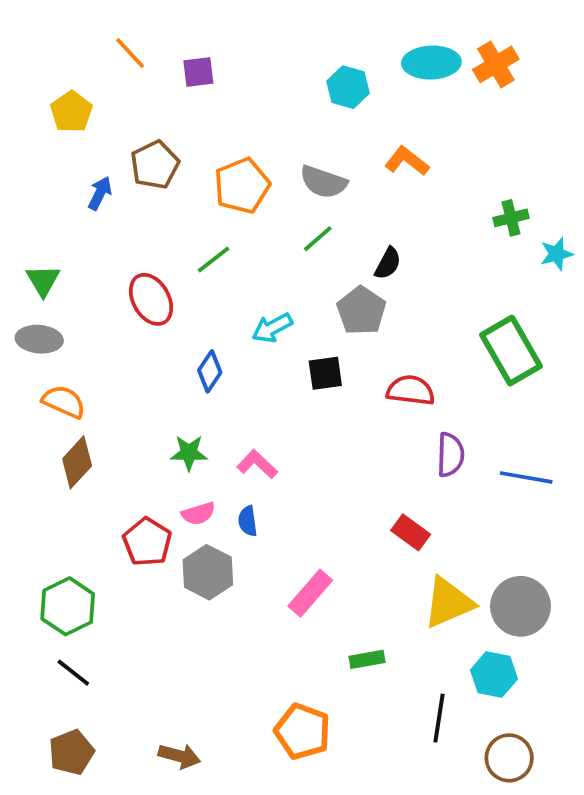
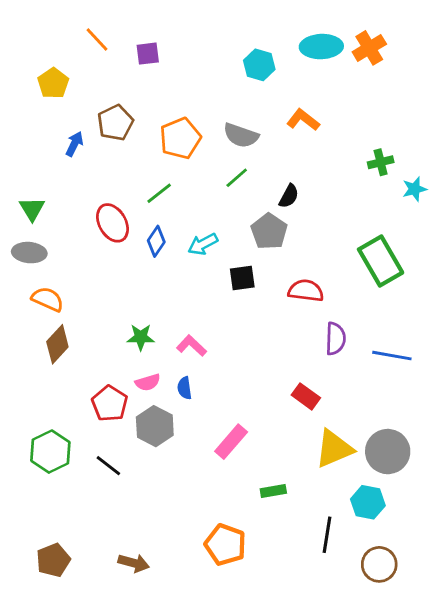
blue diamond: (210, 371) -> (156, 241), moved
black line: (73, 673) -> (108, 466), moved

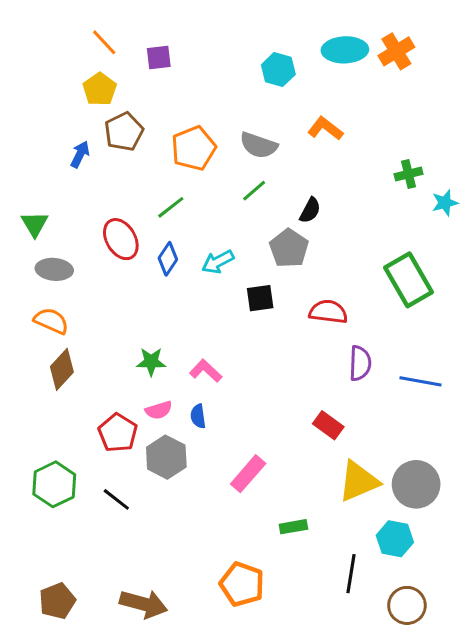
yellow pentagon: (53, 83) -> (100, 89), moved
gray ellipse: (29, 253) -> (54, 269), moved
brown arrow: (134, 563) -> (144, 604), size x1.4

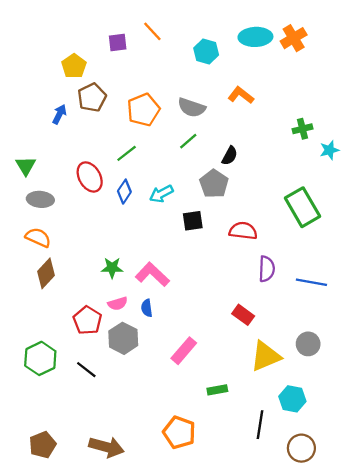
orange line: (104, 42) -> (152, 31), moved
pink L-shape: (206, 371) -> (152, 274), size x1.4
gray circle: (416, 484) -> (308, 344), moved, size x0.7

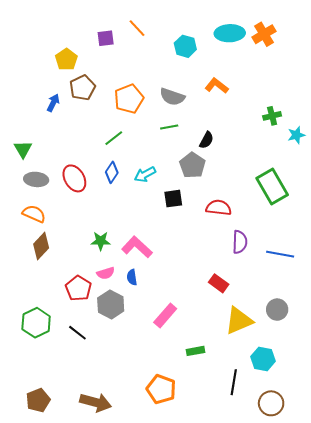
green line: (188, 141) -> (169, 127), turned 30
red ellipse: (90, 177) -> (74, 178), moved

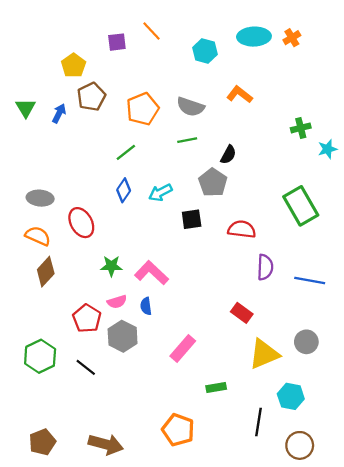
orange cross: (264, 34) -> (292, 38), size x0.7
green triangle: (23, 149) -> (26, 108), moved
red ellipse: (74, 178) -> (81, 223), moved

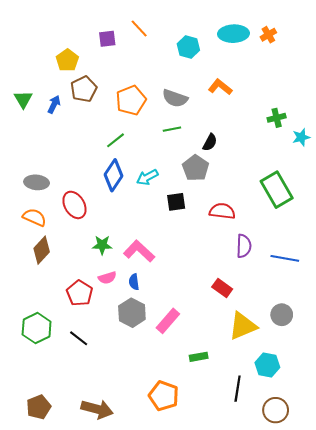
blue diamond: (124, 190) -> (113, 175), size x1.4
gray hexagon: (123, 336) -> (132, 313), moved

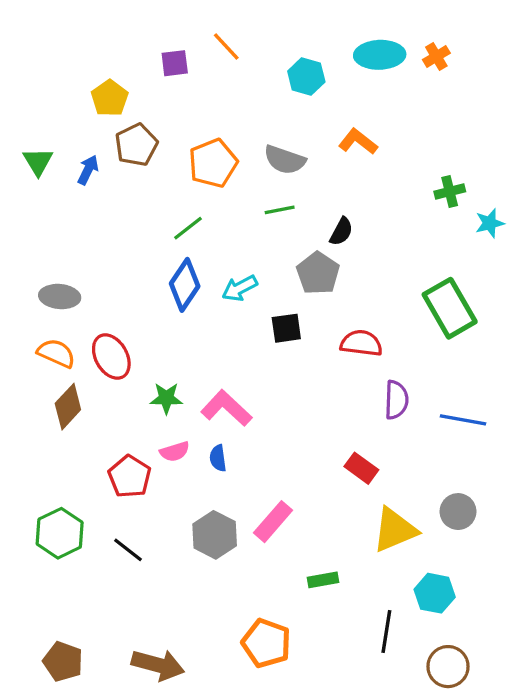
red ellipse: (74, 205) -> (111, 357), moved
gray hexagon: (132, 313) -> (215, 535), moved
brown pentagon: (39, 407) -> (63, 662), turned -30

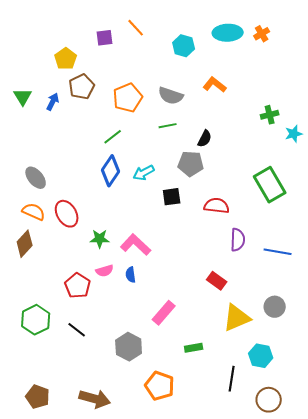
gray pentagon: (318, 273) -> (191, 164), turned -30
gray ellipse: (60, 297) -> (36, 178), turned 45
brown diamond: (68, 407) -> (25, 244), moved
gray hexagon: (215, 535) -> (129, 347), moved

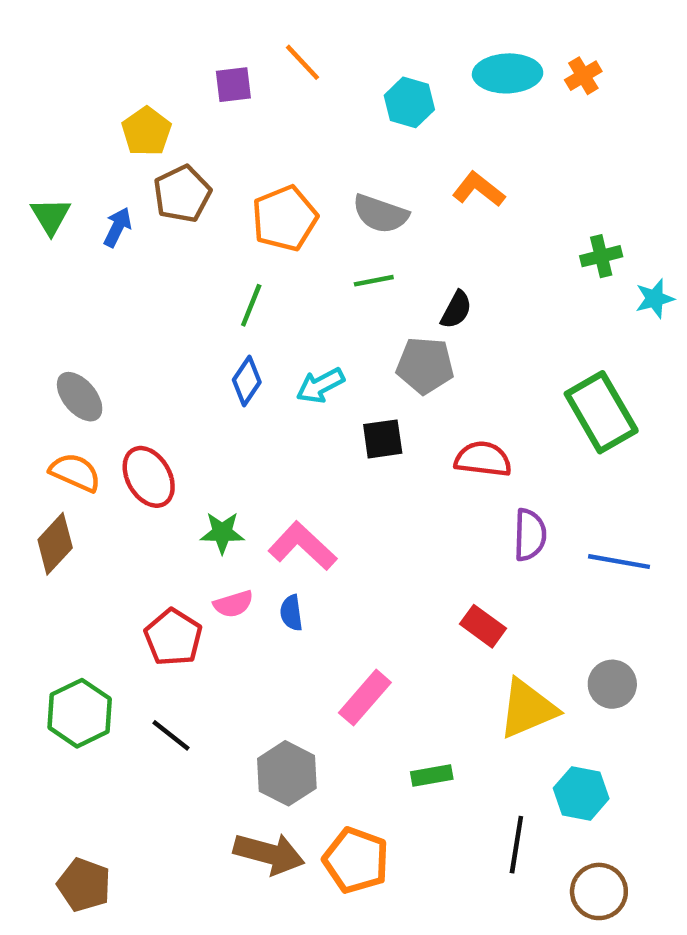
green line: (113, 137) -> (251, 305), turned -30
blue diamond: (111, 171) -> (247, 381), size x0.7
brown arrow: (95, 399) -> (269, 854), moved

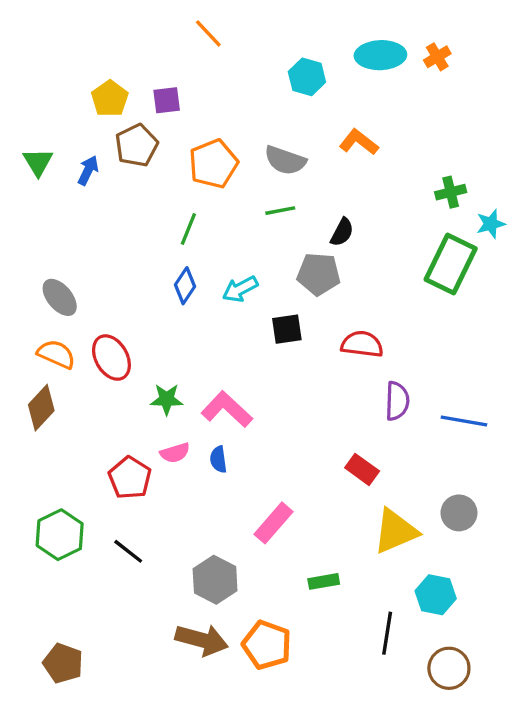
orange line: (302, 62) -> (208, 33), moved
purple square: (233, 85) -> (167, 100), moved
green rectangle: (601, 412) -> (451, 264), moved, turned 56

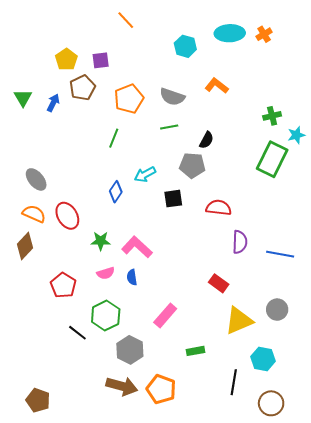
blue diamond: (185, 286) -> (116, 192), moved
red pentagon: (130, 478) -> (63, 285), moved
green hexagon: (60, 535) -> (106, 316), moved

